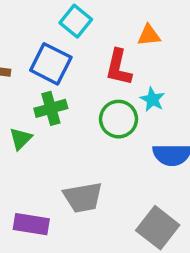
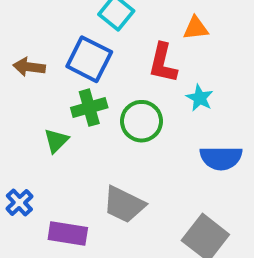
green circle: (119, 119) -> (141, 121), moved
gray trapezoid: (83, 197) -> (124, 205), turned 36

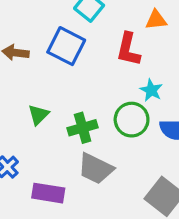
cyan star: (200, 98) -> (151, 90), moved
green cross: (89, 108) -> (83, 128), moved
green circle: (141, 121) -> (132, 120), moved

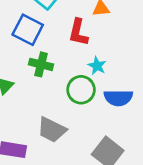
green cross: (83, 128) -> (41, 64), moved, turned 30

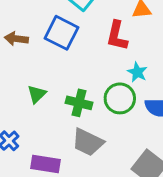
green cross: (41, 64) -> (79, 103), moved

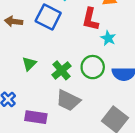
cyan star: (137, 72) -> (108, 38), moved
green cross: (79, 103) -> (62, 70), turned 36

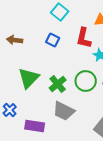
blue square: (48, 17) -> (53, 40), moved, size x0.6
green triangle: (29, 64) -> (29, 78), size x1.6

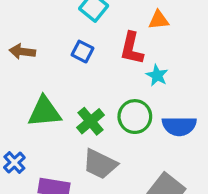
green triangle: (29, 78) -> (45, 112), turned 40

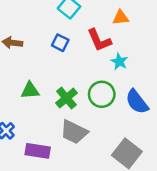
red L-shape: (132, 48) -> (99, 40), turned -36
green triangle: (45, 112) -> (30, 90), size x0.7
blue semicircle: (179, 126) -> (137, 102), turned 52

